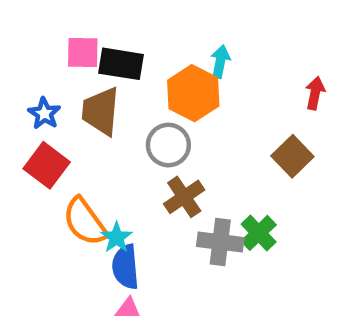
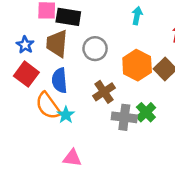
cyan arrow: (220, 62) -> (137, 16), moved
orange hexagon: (193, 93) -> (137, 65), moved
gray circle: (168, 145) -> (95, 49), moved
blue semicircle: (126, 267) -> (59, 80), moved

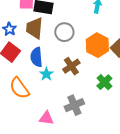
orange semicircle: (48, 106) -> (19, 88), moved
cyan star: (66, 115) -> (46, 74), moved
gray cross: (124, 117) -> (74, 105), moved, turned -30

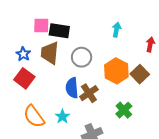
blue semicircle: (36, 57) -> (72, 88), moved
cyan star: (46, 74) -> (62, 116), moved

